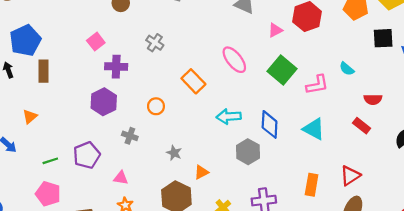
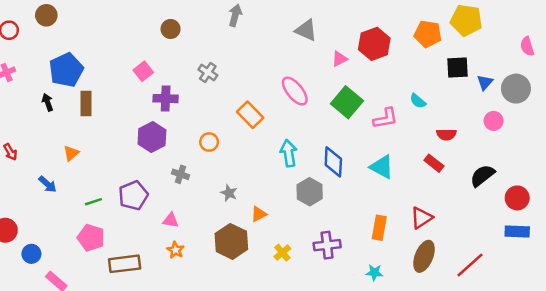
cyan arrow: (229, 117) -> (289, 153), turned 85

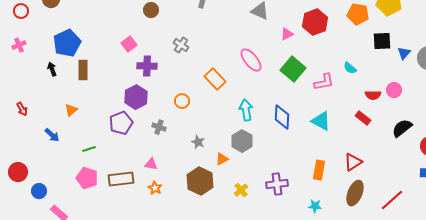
pink circle: (494, 121) -> (394, 90), moved
gray hexagon: (310, 192) -> (242, 141), moved
purple pentagon: (133, 195) -> (121, 123), moved
brown rectangle: (125, 264) -> (121, 179), moved

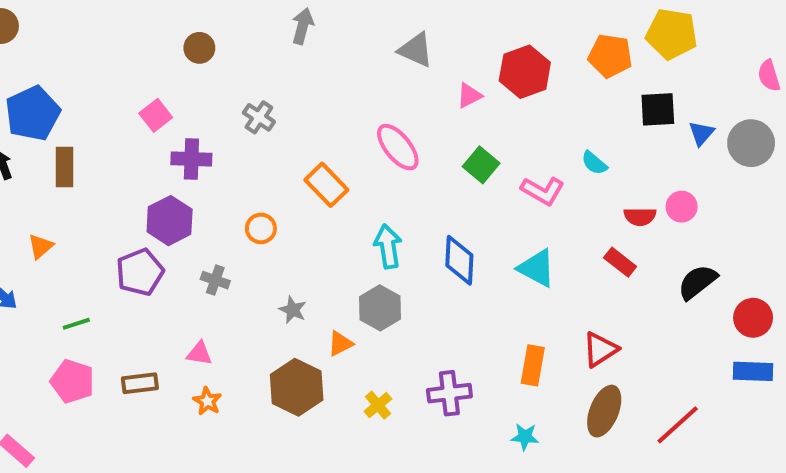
green square: (293, 69) -> (481, 165), size x0.7
pink L-shape: (324, 82) -> (543, 191), turned 40
brown rectangle: (121, 179) -> (140, 383), size x0.7

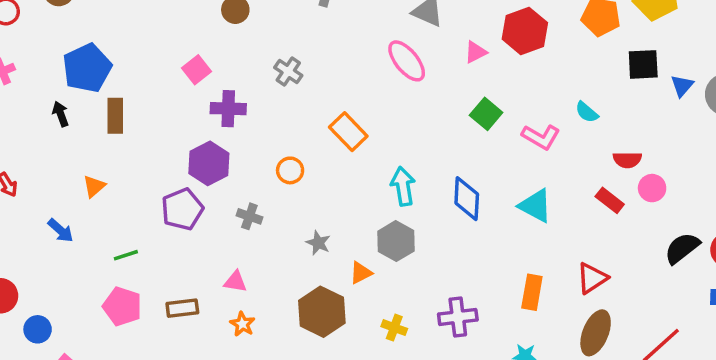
pink ellipse: (398, 147) -> (407, 61), moved
pink circle: (682, 207) -> (652, 188), moved
black semicircle: (697, 282) -> (682, 248), moved
yellow cross: (378, 405) -> (394, 328), turned -30

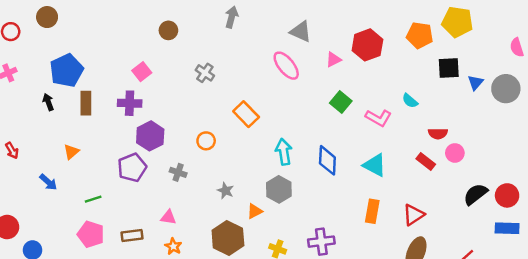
purple cross: (228, 109) -> (130, 103), moved
orange rectangle: (532, 292) -> (372, 211), moved

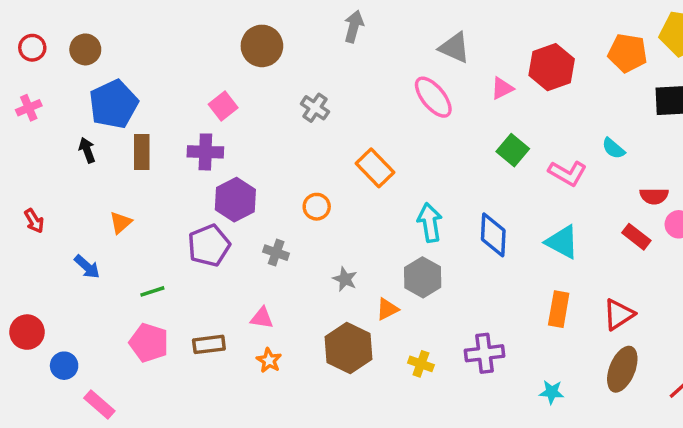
brown circle: (47, 17) -> (85, 49), moved
brown circle: (168, 30) -> (262, 46), size x1.5

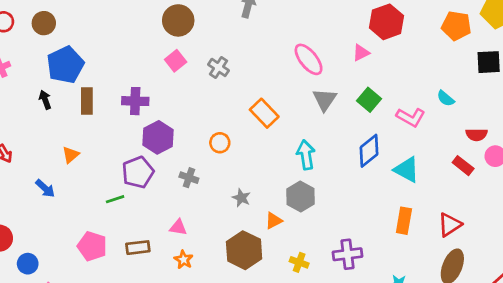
gray triangle: (454, 48) -> (325, 100), moved, turned 40
red hexagon: (552, 67) -> (386, 22), moved
pink square: (223, 106) -> (176, 61), moved
blue diamond: (493, 235) -> (369, 151), moved, turned 48
green line: (152, 291) -> (115, 199), moved

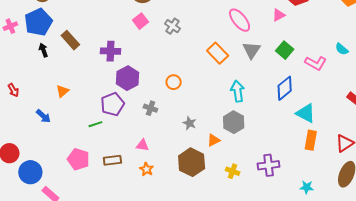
blue pentagon: (65, 65) -> (38, 22), moved
brown rectangle: (87, 101) -> (70, 40), moved, turned -42
orange rectangle: (264, 113) -> (218, 53), moved
cyan triangle: (407, 170) -> (306, 113), moved
blue circle: (28, 264) -> (30, 172), size x1.5

